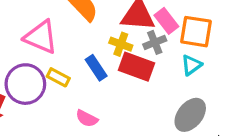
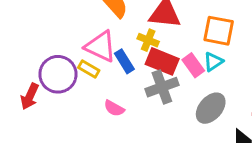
pink rectangle: (166, 21) -> (193, 65), moved
pink triangle: (41, 37) -> (101, 46), moved
gray cross: (155, 42) -> (162, 87), moved, size x1.5

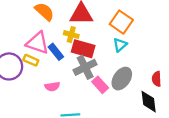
orange square: (219, 31) -> (121, 22), turned 30
pink rectangle: (193, 65) -> (100, 85), moved
pink semicircle: (114, 108) -> (52, 86), turned -32

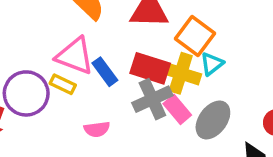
orange square: (121, 22) -> (195, 36), moved
yellow cross: (71, 35) -> (181, 73), moved, size x1.5
pink rectangle: (100, 85) -> (177, 109), moved

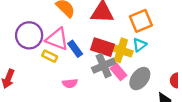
orange square: (195, 36) -> (141, 21), moved, turned 30
purple circle: (26, 93) -> (29, 35), moved

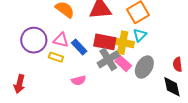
pink triangle: (57, 39) -> (61, 40), size x0.7

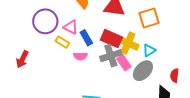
cyan triangle: (140, 35) -> (149, 50), moved
pink semicircle: (79, 80) -> (80, 56), moved

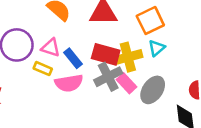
yellow cross: (128, 43) -> (128, 57), turned -30
cyan triangle: (149, 50) -> (157, 48), moved
pink semicircle: (80, 56) -> (69, 83), size x1.5

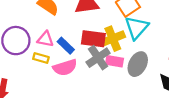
cyan triangle: (157, 48) -> (137, 28), size x1.6
pink rectangle: (126, 83) -> (115, 61), turned -30

